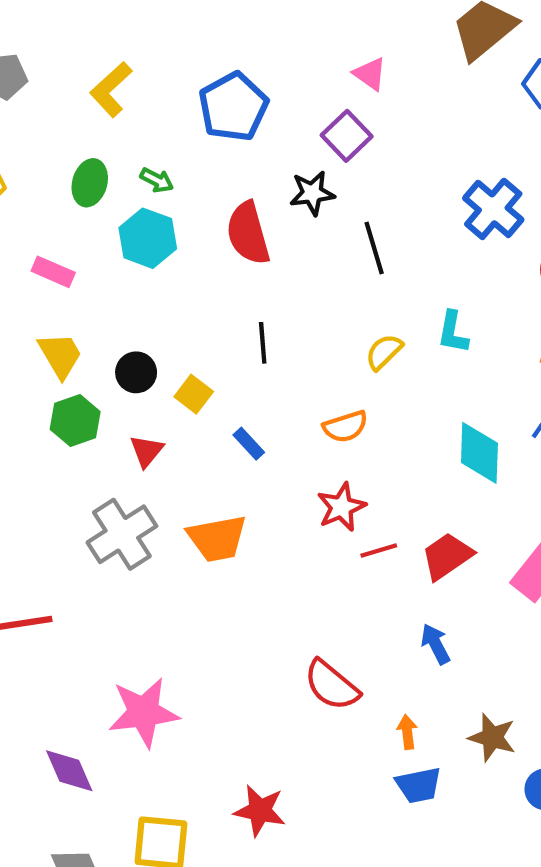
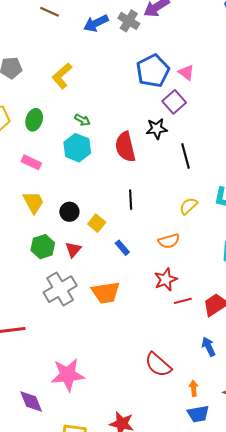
blue pentagon: (233, 107) -> (153, 71), moved
green ellipse: (90, 183) -> (34, 120), moved
green hexagon: (75, 420) -> (43, 247), moved

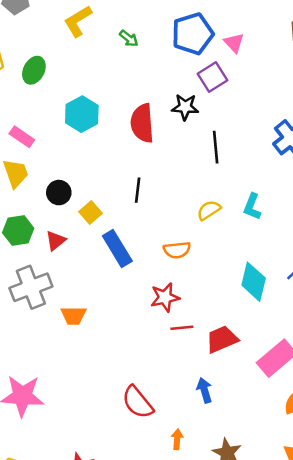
green arrow: (82, 120) -> (129, 38), moved
pink rectangle: (31, 162) -> (22, 137), moved
blue rectangle: (122, 248) -> (117, 249), size x1.8
orange trapezoid: (106, 293) -> (74, 315), moved, size x0.7

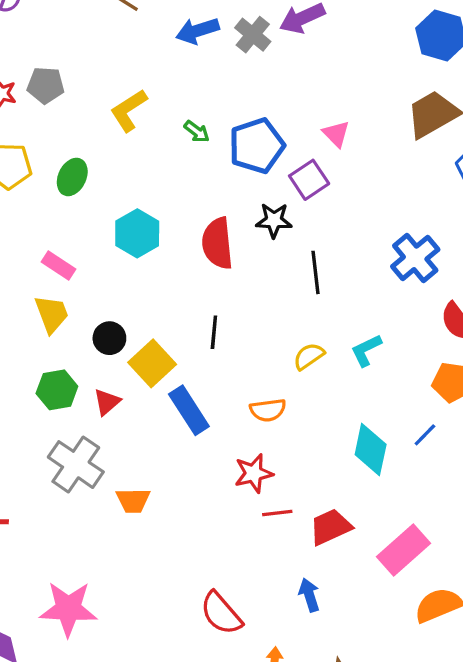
blue pentagon: (193, 34) -> (257, 146), moved
cyan L-shape: (252, 207) -> (366, 350), turned 44
yellow square: (91, 212) -> (152, 363), size x1.5
gray cross: (31, 287) -> (76, 465), turned -33

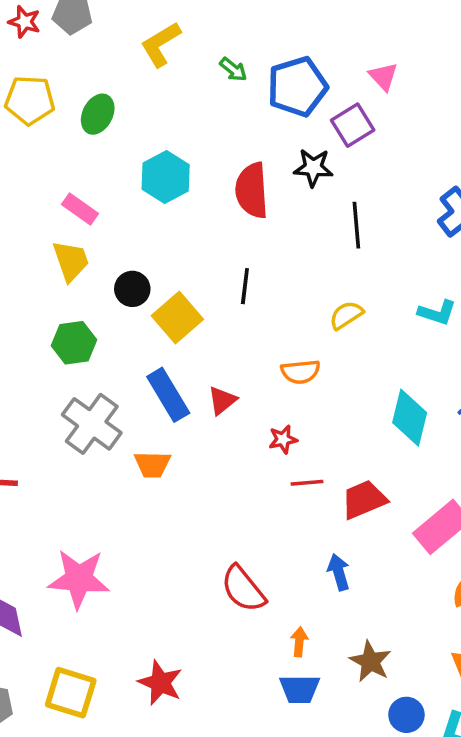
cyan L-shape: (366, 350) -> (437, 313), moved, turned -138
red triangle: (107, 402) -> (222, 401), moved
blue rectangle: (189, 410) -> (168, 395), moved
red star: (254, 473) -> (283, 439), size x0.7

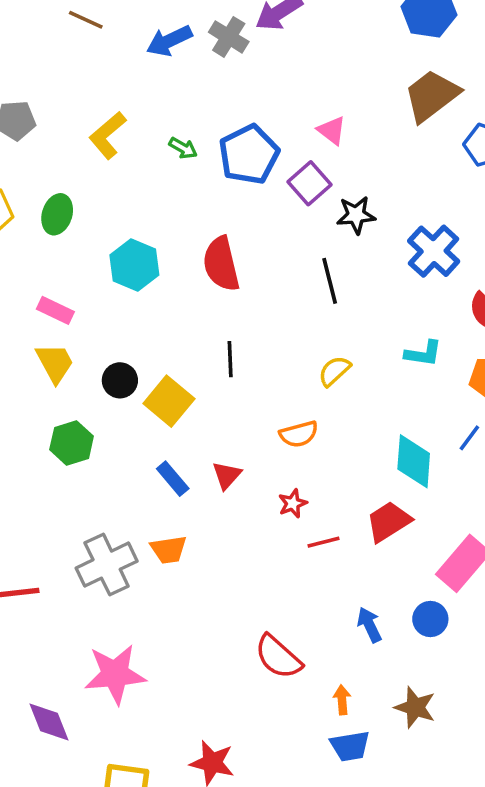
black star: (313, 168) -> (356, 215), moved
blue rectangle: (168, 395) -> (173, 479), size x0.7
gray cross: (92, 424) -> (107, 565), moved, turned 38
red trapezoid: (364, 500) -> (389, 522), moved
blue circle: (406, 715) -> (430, 619), moved

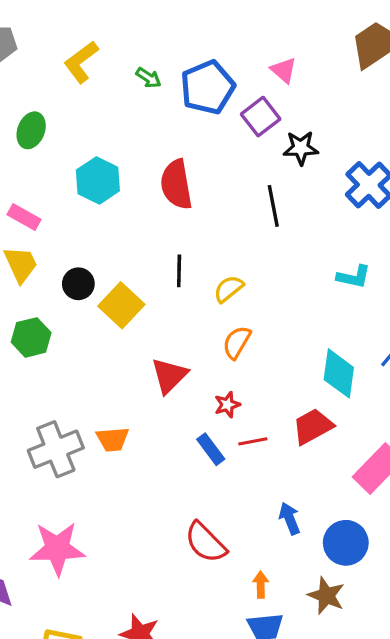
yellow semicircle: (334, 371) -> (229, 289), moved
orange semicircle: (299, 434) -> (237, 342), turned 132
red triangle: (227, 475) -> (169, 375), size x1.4
blue rectangle: (173, 479) -> (211, 449), moved
blue circle: (430, 619) -> (346, 543), moved, size x1.4

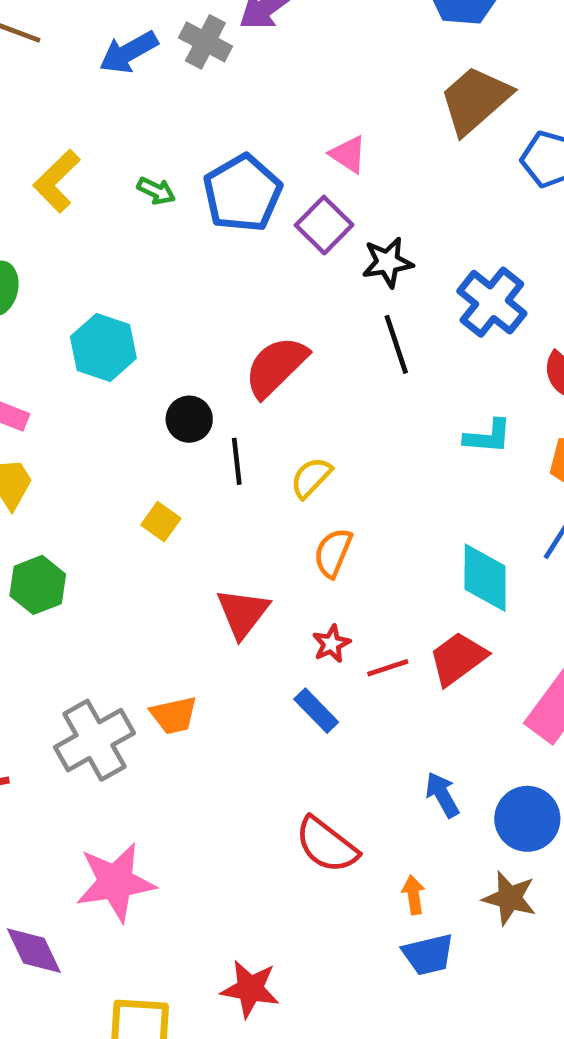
red semicircle: (176, 184) -> (276, 367), moved, turned 63
black line: (273, 206) -> (396, 344), moved
black circle: (78, 284) -> (189, 419), moved
yellow square: (121, 305) -> (161, 522), size x0.6
red line: (253, 441) -> (388, 668), moved

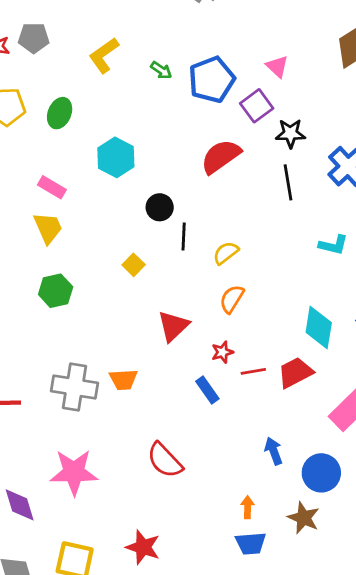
red semicircle: (276, 367) -> (221, 156), moved
gray cross: (94, 740) -> (75, 387), turned 30
red semicircle: (326, 845) -> (165, 460), moved

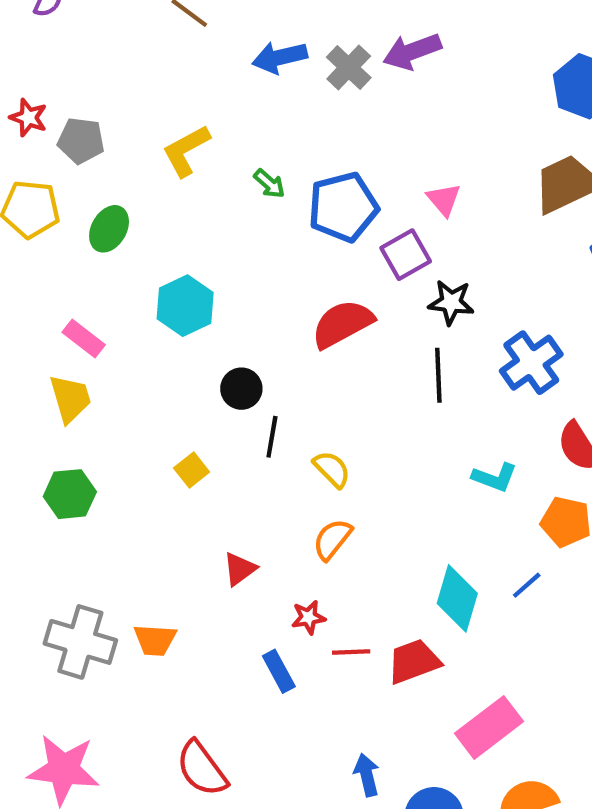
gray pentagon: (34, 38) -> (81, 141), moved
yellow semicircle: (226, 253) -> (332, 469), turned 76
red triangle: (173, 326) -> (240, 569), size x0.7

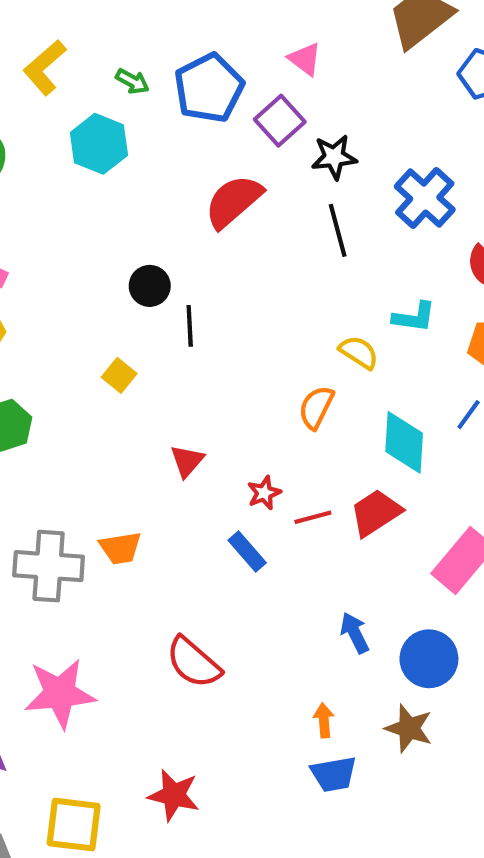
cyan hexagon: (185, 306) -> (99, 144), moved
yellow semicircle: (332, 469) -> (359, 352), moved
orange semicircle: (332, 539) -> (316, 407), moved

